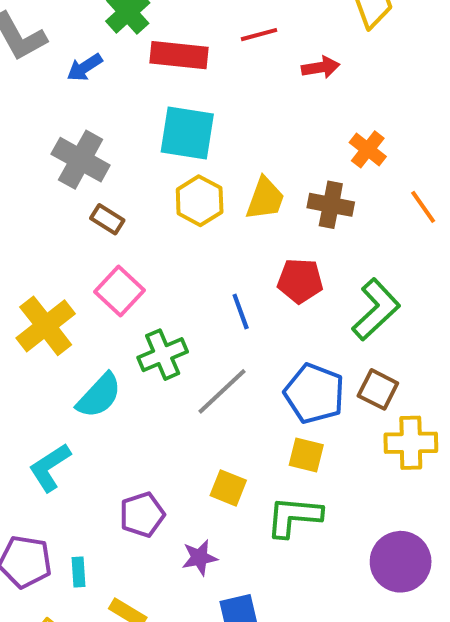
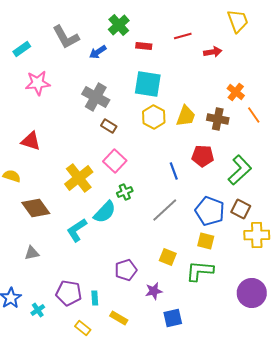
red rectangle: (179, 55) -> (144, 46), size x0.6
orange line: (423, 207) -> (254, 115), moved
green cross: (163, 355) -> (125, 192), moved, size x0.7
cyan L-shape: (50, 467) -> (77, 230), moved

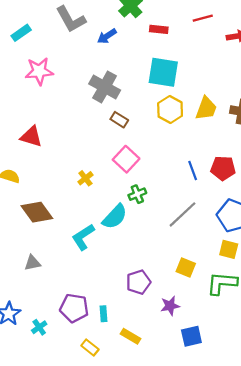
red pentagon: (203, 156) -> (223, 168), moved
yellow cross: (79, 178) -> (85, 178), size x0.5

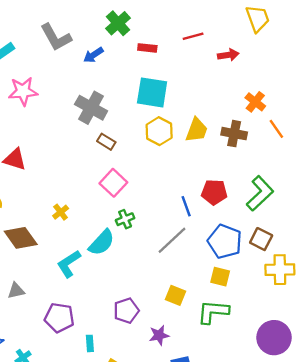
blue line: (193, 170) -> (186, 206), moved
yellow cross: (85, 178) -> (61, 212), moved
purple pentagon: (74, 308) -> (59, 318), moved

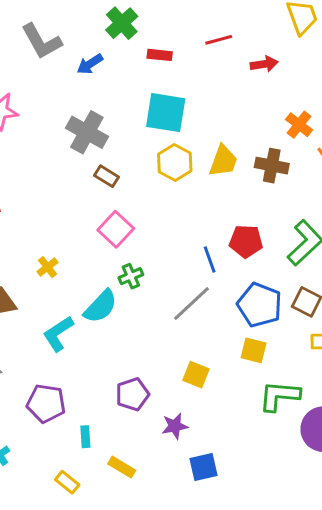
green L-shape: (213, 312) -> (279, 396), moved

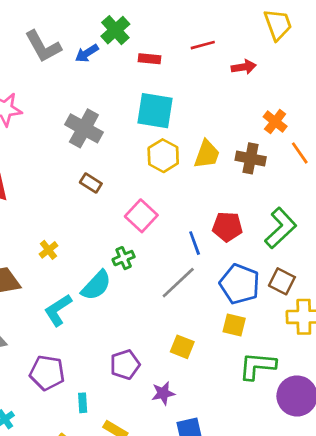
blue arrow: (90, 64) -> (87, 53), moved
brown rectangle: (107, 176) -> (91, 183), moved
pink square: (116, 229) -> (141, 216), moved

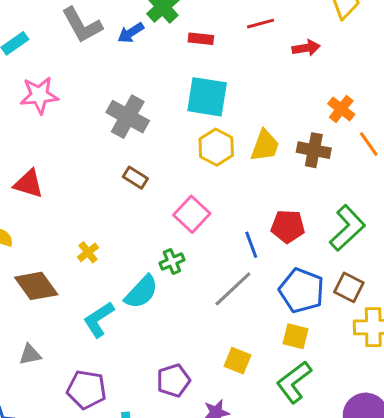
green L-shape: (257, 366) -> (294, 382), moved, turned -42

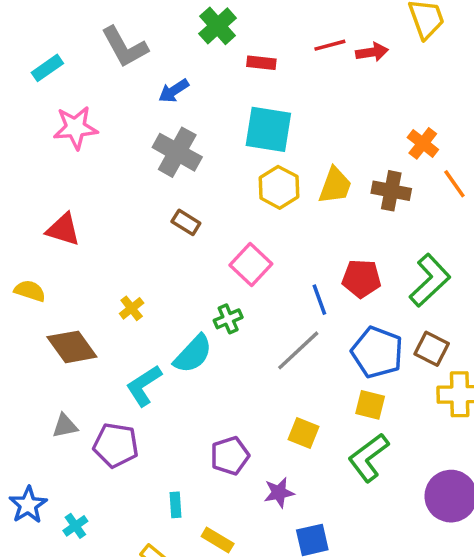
blue arrow: (131, 33) -> (174, 91), moved
red arrow: (306, 48) -> (372, 52), moved
purple pentagon: (87, 390) -> (116, 445), moved

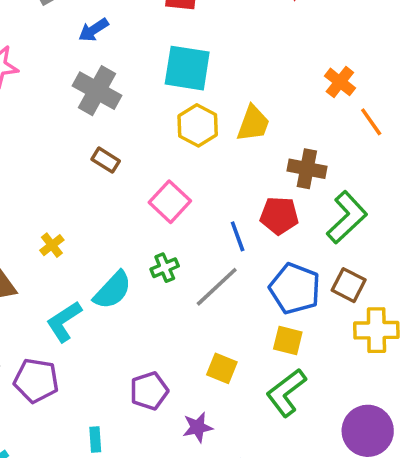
brown cross: (391, 191) -> (307, 169), moved
green cross: (228, 319) -> (165, 268), moved

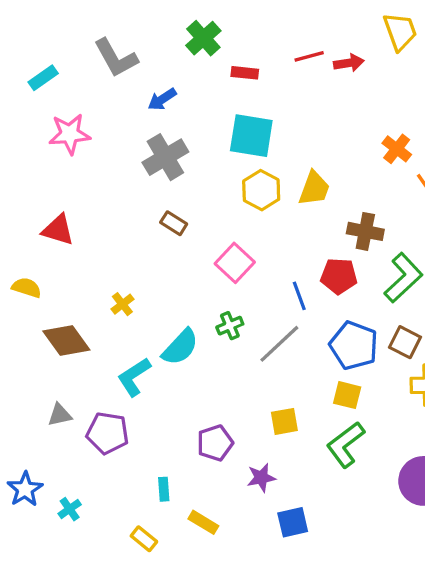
gray cross: (97, 91) -> (165, 157), turned 30
yellow square: (222, 368) -> (284, 421), turned -32

